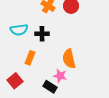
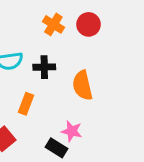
orange semicircle: (69, 59) -> (82, 85), moved

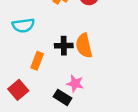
black cross: (44, 67) -> (64, 46), moved

